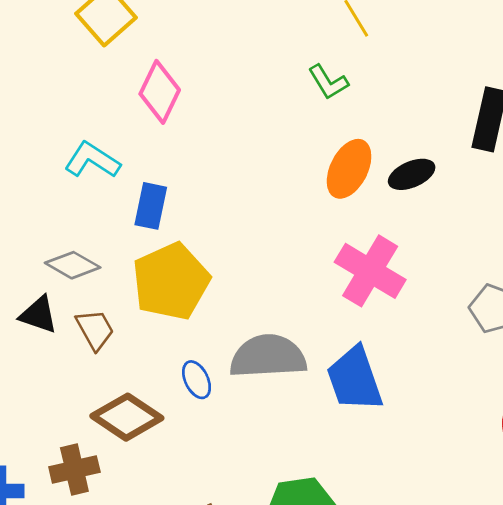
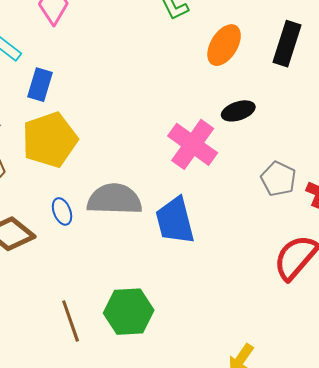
orange ellipse: (349, 169) -> (224, 45), moved
black ellipse: (412, 174) -> (238, 111), moved

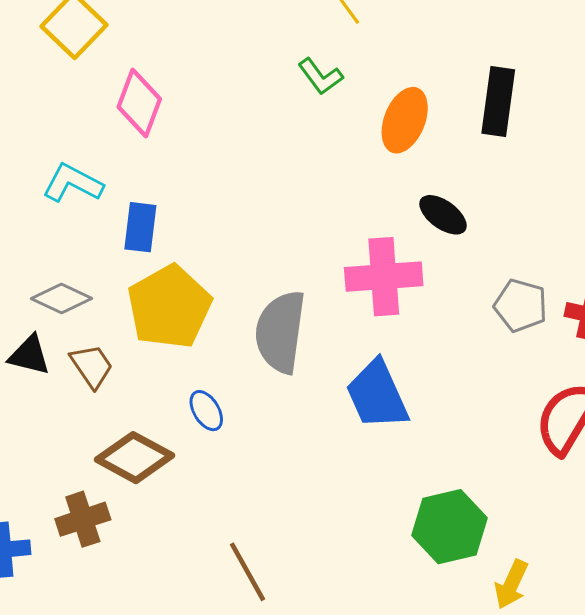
black ellipse: (238, 111) -> (443, 215), turned 64
pink cross: (193, 144) -> (384, 277), turned -30
gray semicircle: (114, 199) -> (280, 332), moved, turned -74
green hexagon: (129, 312) -> (450, 527), moved

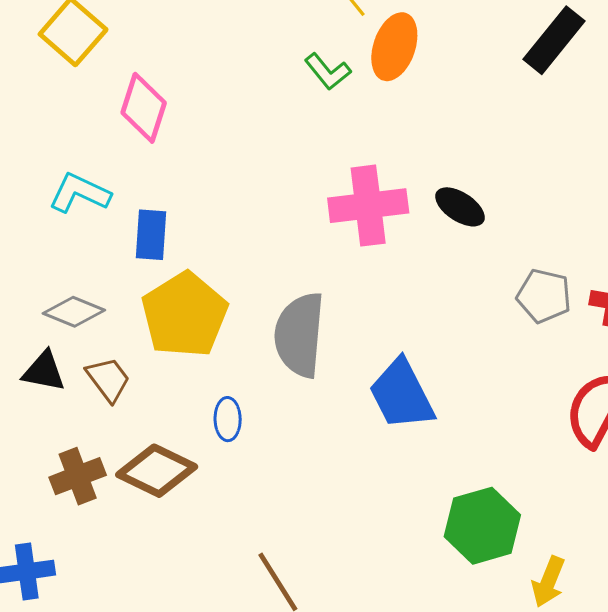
black rectangle: (498, 102) -> (554, 40), moved, turned 34
orange ellipse: (405, 120) -> (394, 47), moved
pink cross: (384, 277) -> (368, 206), moved
blue ellipse: (206, 411) -> (228, 419), turned 33
brown cross: (83, 519) -> (78, 476), moved

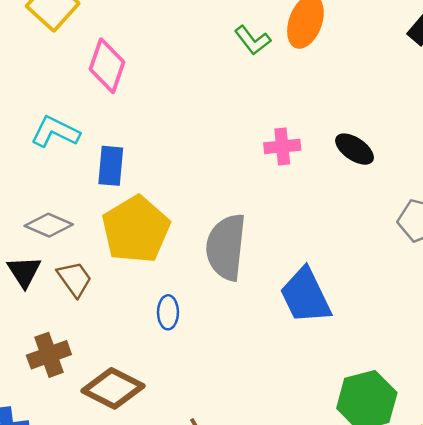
pink cross: (368, 206) -> (282, 146), size x0.6
black triangle: (44, 371) -> (24, 272), turned 45
brown diamond: (157, 471) -> (113, 388), moved

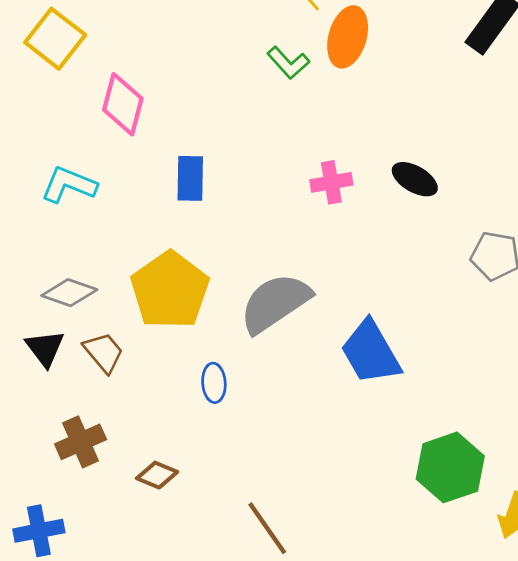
blue rectangle: (111, 166) -> (190, 178), moved
gray semicircle: (226, 247) -> (275, 303), turned 54
brown diamond: (113, 388) -> (157, 475), size x0.6

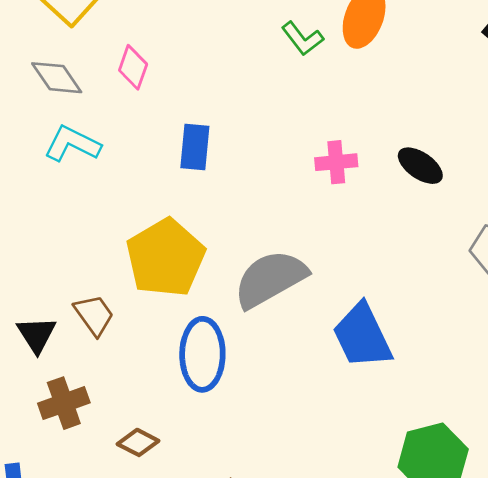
pink diamond: (123, 104) -> (133, 67), size x0.7
gray diamond: (69, 293) -> (57, 78), moved, turned 32
black triangle: (45, 348) -> (37, 335), moved
blue ellipse: (214, 383) -> (202, 354), size x1.8

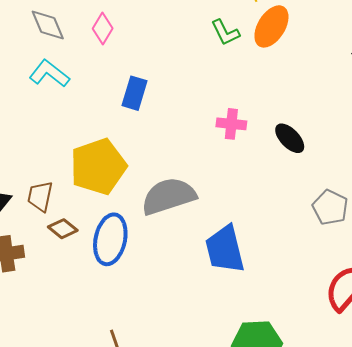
brown trapezoid: (94, 315) -> (40, 196), turned -144
brown diamond: (138, 442) -> (63, 229), moved

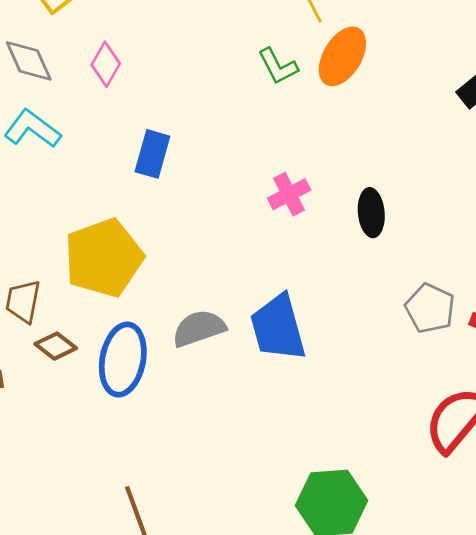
pink cross: (231, 124) -> (289, 194), turned -32
black ellipse: (290, 138) -> (371, 213), turned 40
gray semicircle: (169, 196) -> (199, 328), moved, size x0.7
blue trapezoid: (225, 249) -> (278, 328), moved

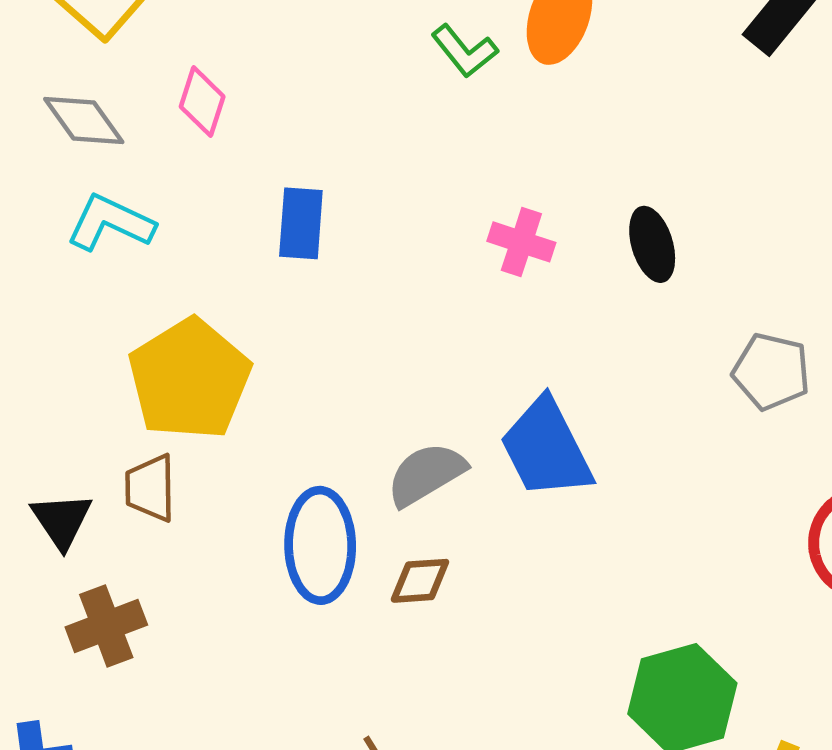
pink cross: (289, 194) -> (521, 242), turned -33
yellow pentagon: (104, 258) -> (190, 379), moved
brown diamond: (56, 346) -> (420, 581), moved, turned -30

